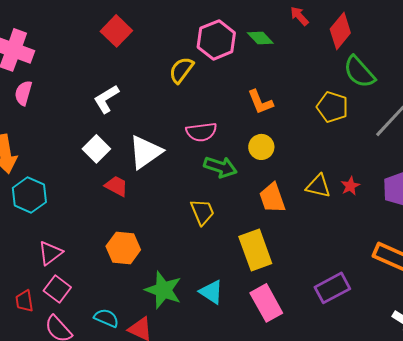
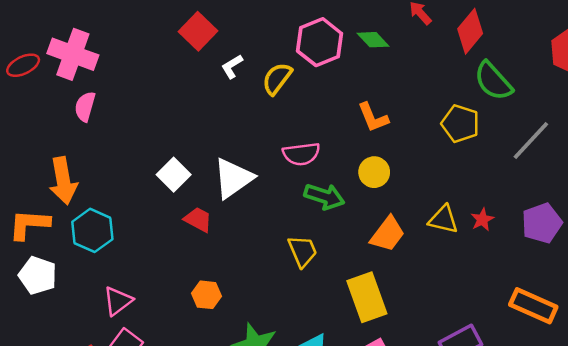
white L-shape: (106, 99) -> (232, 66), moved, size x0.7
orange trapezoid: (272, 198) -> (388, 234), turned -124
orange hexagon: (123, 248) -> (207, 295), size x0.7

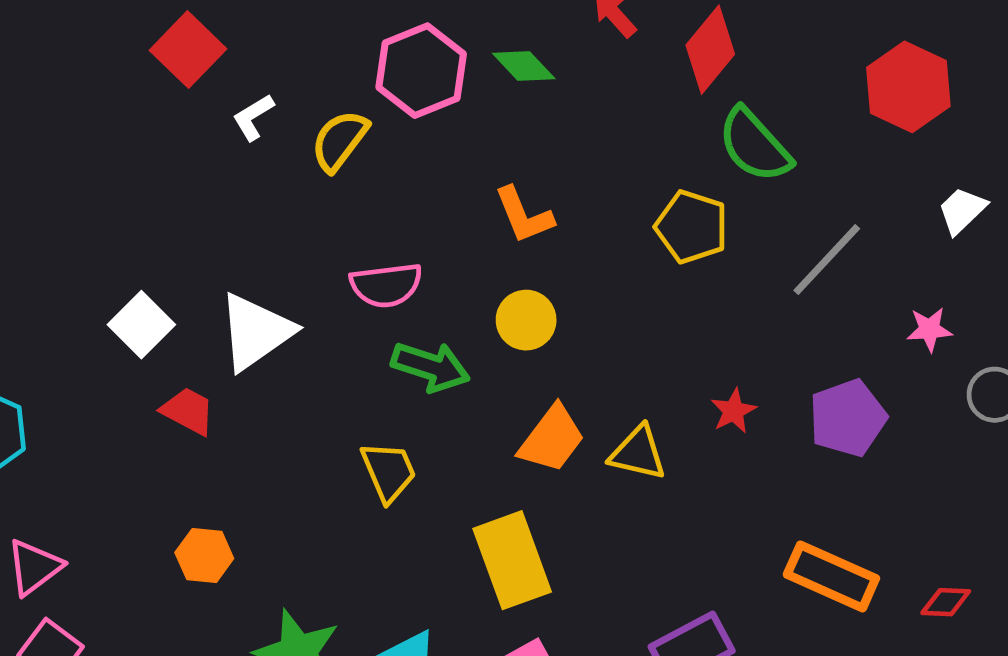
yellow triangle: (443, 220) -> (638, 453), moved

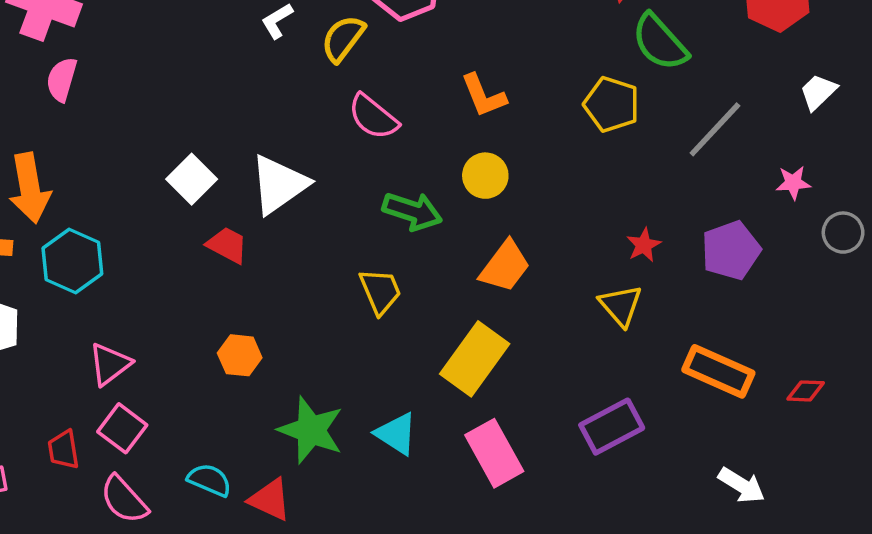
pink semicircle: (386, 285) -> (373, 117), moved, turned 46
yellow triangle: (638, 453) -> (621, 306), moved, turned 36
yellow rectangle: (512, 560) -> (475, 359), turned 56

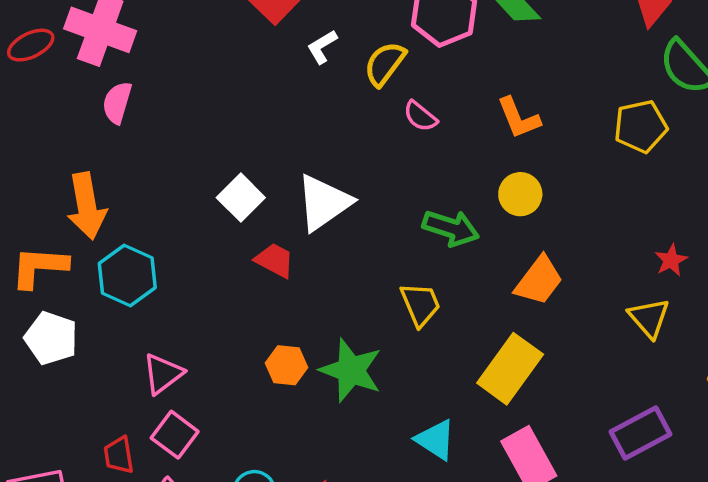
yellow pentagon: (612, 104) -> (641, 126), turned -30
pink semicircle: (373, 117) -> (420, 116), moved, size x0.7
green star: (311, 430) -> (351, 370), moved

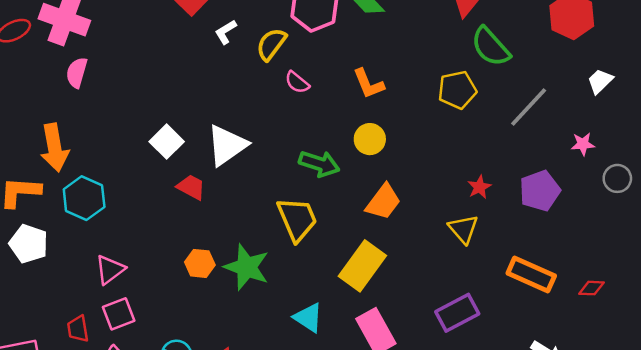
yellow trapezoid: (420, 304) -> (297, 219), size x1.4
pink square: (175, 435) -> (119, 314), turned 32

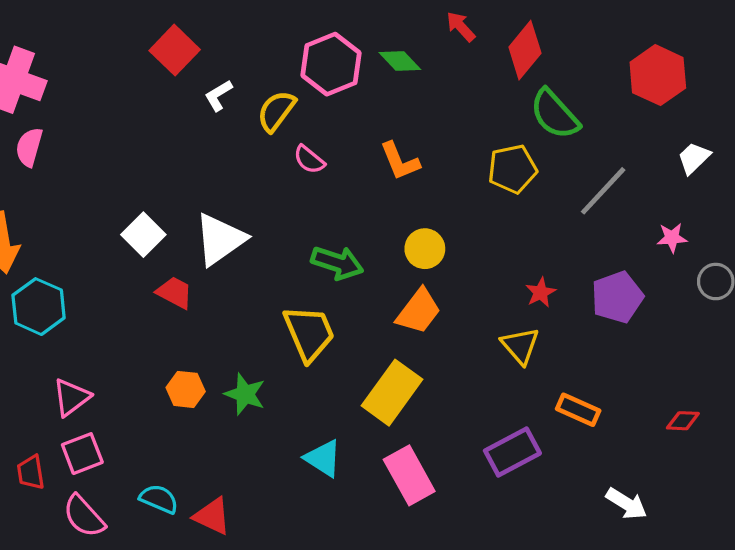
yellow circle: (370, 139) -> (425, 249), moved
green star: (247, 267) -> (245, 394), size x0.7
orange rectangle: (531, 275) -> (578, 410), moved, size x0.7

